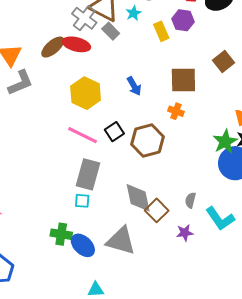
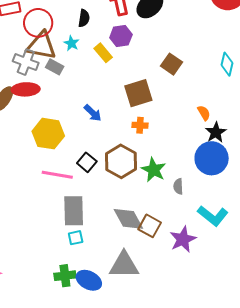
green star: (225, 142) -> (154, 170), moved
gray semicircle: (190, 200) -> (178, 186), moved
purple star: (185, 233) -> (183, 239), size x1.5

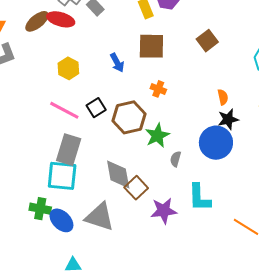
brown square: (138, 93) -> (151, 46), moved
yellow hexagon: (48, 134) -> (68, 68), size x0.7
cyan L-shape: (213, 216) -> (199, 198), turned 32
cyan square: (76, 238) -> (62, 176), size x2.0

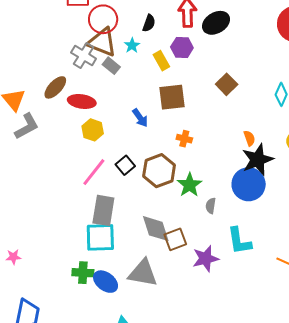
red ellipse: (61, 19) -> (82, 101), moved
pink line: (64, 110) -> (94, 172), turned -72
black star: (228, 119) -> (258, 160), size x1.5
brown square: (136, 188) -> (175, 239), turned 30

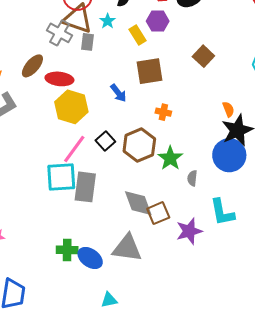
gray rectangle: (111, 66) -> (87, 42), turned 60
yellow hexagon: (93, 130) -> (71, 107), size x1.5
cyan square: (100, 237) -> (61, 177), moved

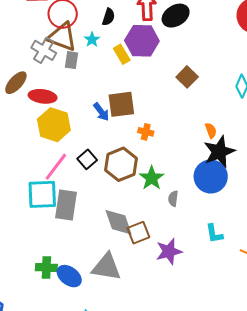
purple hexagon: (158, 21) -> (142, 41), size x1.5
brown square: (149, 71) -> (121, 104), moved
cyan L-shape: (222, 212) -> (214, 234), moved, size x0.7

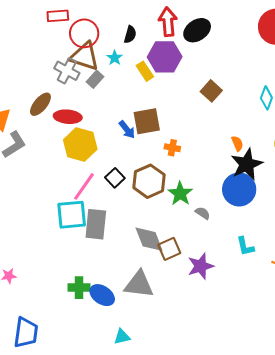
gray rectangle: (71, 60) -> (95, 79), turned 36
gray semicircle: (173, 199) -> (203, 213), turned 119

